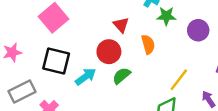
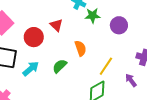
orange semicircle: (148, 44) -> (81, 48), moved
red circle: (109, 52) -> (34, 37), moved

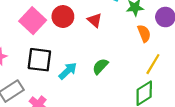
red circle: (34, 37) -> (63, 17), moved
orange semicircle: (81, 48) -> (144, 33), moved

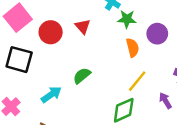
red circle: (63, 17) -> (51, 32), moved
cyan arrow: (68, 71) -> (51, 95), moved

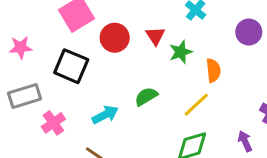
green star: (127, 19) -> (181, 52), moved, turned -30
purple circle: (157, 34) -> (249, 32), moved
yellow line: (137, 81) -> (196, 105), moved

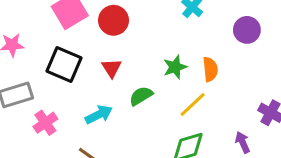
red triangle: (155, 36) -> (112, 68), moved
red circle: (115, 38) -> (114, 20), moved
green star: (181, 52) -> (175, 67), moved

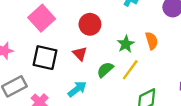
red circle: (114, 20) -> (90, 24), moved
yellow line: (193, 104) -> (130, 70), moved

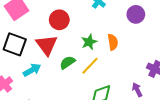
red triangle: (80, 54) -> (47, 45), size x1.6
cyan arrow: (77, 89) -> (32, 70), moved

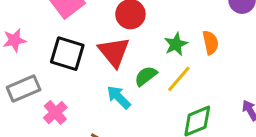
cyan arrow: (32, 70) -> (119, 97), moved, turned -102

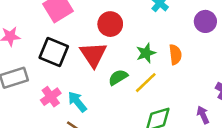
cyan arrow: (119, 97) -> (77, 102), moved
pink cross: (55, 113) -> (51, 97), moved

